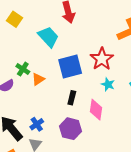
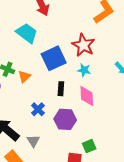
cyan star: (108, 84) -> (84, 70), moved
blue cross: (37, 124) -> (38, 109), moved

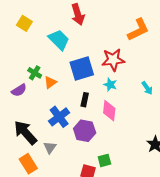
red star: (83, 45) -> (113, 60), turned 30
blue cross: (38, 109) -> (59, 117), size x1.5

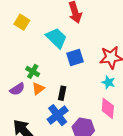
blue square: (82, 69) -> (75, 57), moved, size x0.7
orange triangle: (50, 82) -> (38, 89), moved
black rectangle: (85, 100) -> (62, 93), moved

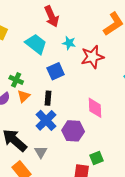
blue square: (75, 57) -> (56, 71), moved
cyan star: (108, 82) -> (69, 43), moved

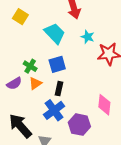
blue square: (56, 71) -> (57, 64), moved

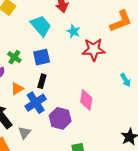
orange triangle: (35, 83) -> (17, 89), moved

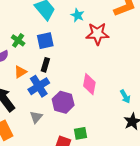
cyan arrow: (126, 80) -> (125, 96), moved
gray triangle: (24, 133) -> (36, 117), moved

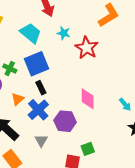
red star: (97, 34) -> (87, 48), turned -30
blue square: (45, 41) -> (36, 64), size x1.4
black rectangle: (45, 65) -> (41, 88), turned -32

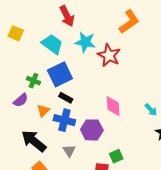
cyan star: (64, 33) -> (85, 42), size x1.5
black rectangle: (41, 88) -> (66, 98), turned -32
blue cross: (38, 110) -> (64, 120), turned -30

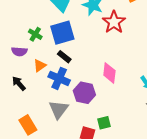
purple semicircle: (21, 100) -> (19, 51), turned 35
black arrow: (34, 141) -> (19, 83), moved, size x0.6
gray triangle: (69, 151) -> (59, 109), size x1.5

